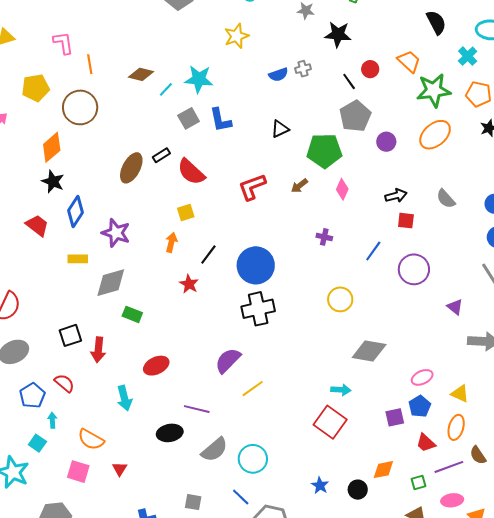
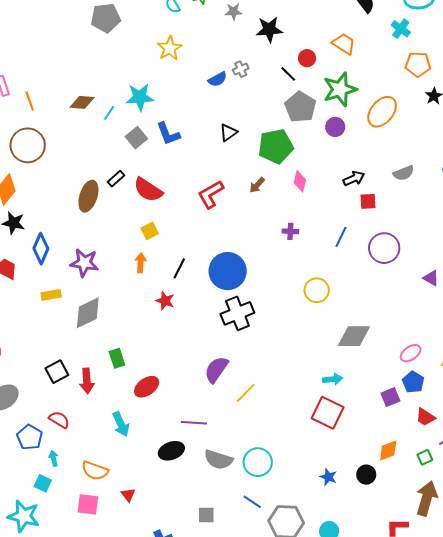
green star: (434, 90) -> (340, 89), moved
gray semicircle: (446, 199) -> (404, 173), turned -60
green rectangle: (132, 314) -> (117, 358), moved, turned 60
gray semicircle: (214, 450) -> (218, 460), turned 68

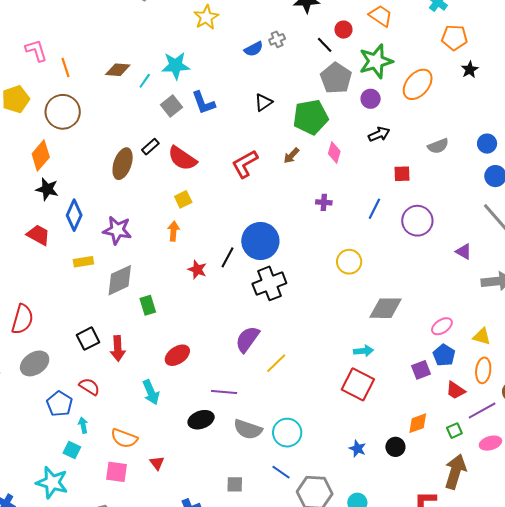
black arrow: (354, 178) -> (379, 134), moved
black line: (179, 268) -> (227, 257), moved
green rectangle: (117, 358) -> (148, 305), moved

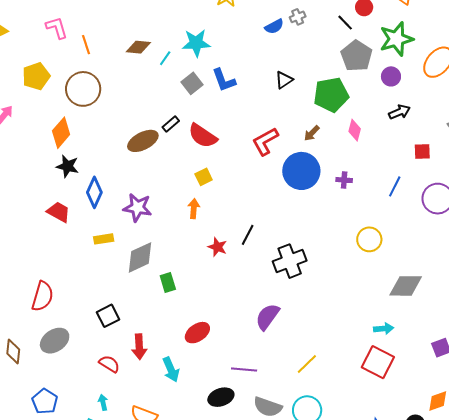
brown ellipse: (123, 164) -> (143, 141), turned 44
blue circle: (260, 241) -> (301, 171), moved
red arrow: (118, 348) -> (139, 347), moved
yellow line: (276, 363) -> (307, 364), moved
blue pentagon: (60, 404) -> (45, 401), moved

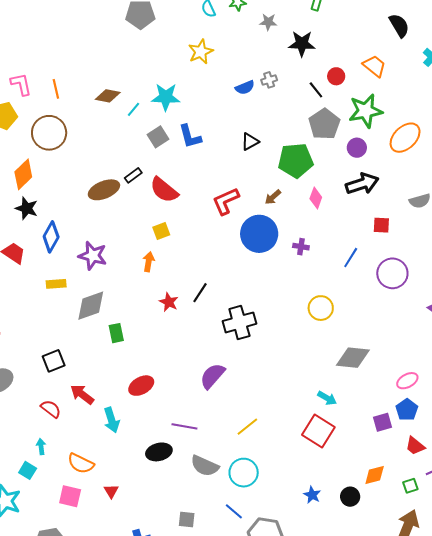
pink L-shape: (57, 28) -> (21, 84), moved
black arrow: (399, 112) -> (362, 184), size x1.5
cyan arrow: (384, 329) -> (327, 398), turned 30
red arrow: (139, 347) -> (82, 394), turned 125

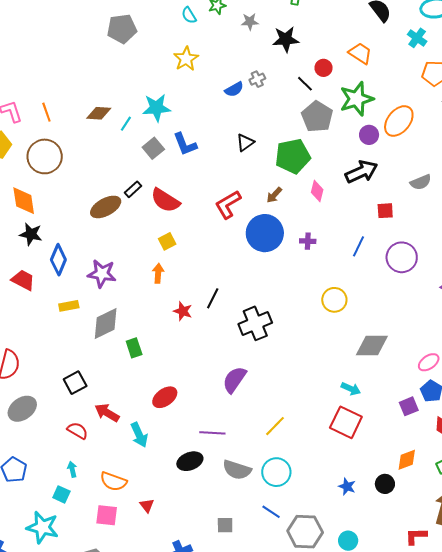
purple circle: (357, 148) -> (369, 135), moved
orange diamond: (23, 174) -> (24, 201), turned -48

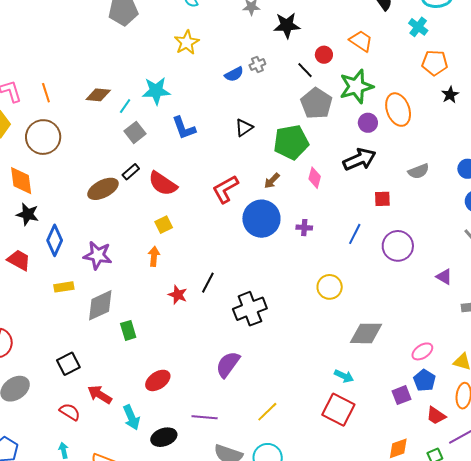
orange ellipse: (399, 121) -> (398, 110), turned -60
gray square: (153, 148) -> (135, 132), moved
black ellipse: (190, 461) -> (164, 437), moved

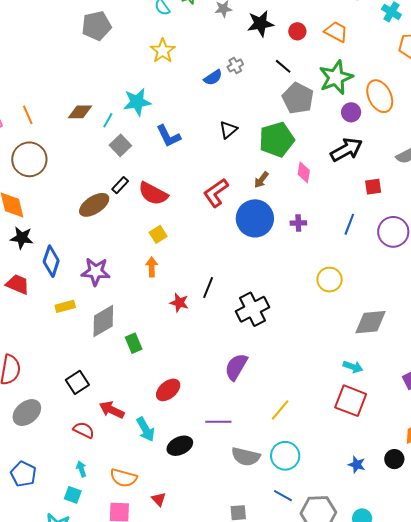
red circle: (324, 55) -> (297, 31), moved

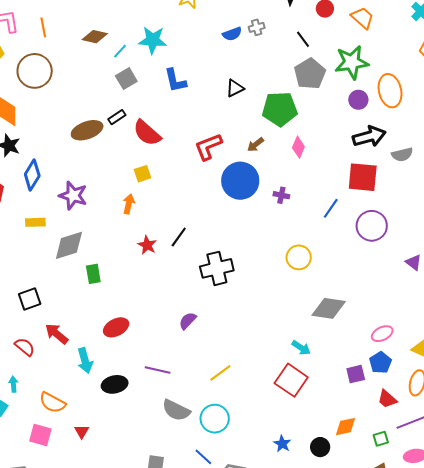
black arrow: (346, 150) -> (369, 136), moved
red square: (373, 187) -> (363, 177), size x1.8
purple semicircle: (236, 367) -> (188, 321), size x0.7

